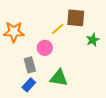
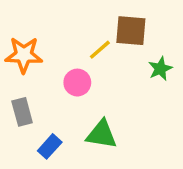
gray rectangle: (30, 65) -> (22, 112), moved

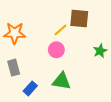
green star: (160, 69) -> (100, 51), moved
pink circle: (77, 83) -> (56, 50), moved

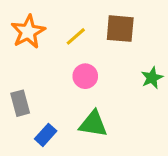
yellow line: (60, 30) -> (76, 36), moved
orange star: (15, 33) -> (28, 32), moved, turned -30

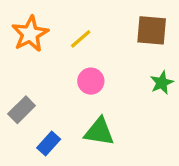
brown square: (120, 29) -> (152, 30), moved
gray rectangle: (20, 103) -> (22, 110), turned 60

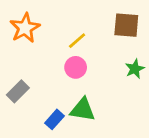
yellow line: (81, 39) -> (77, 41), moved
blue rectangle: (49, 144) -> (54, 119), moved

